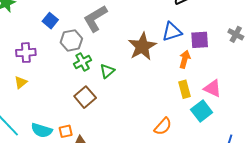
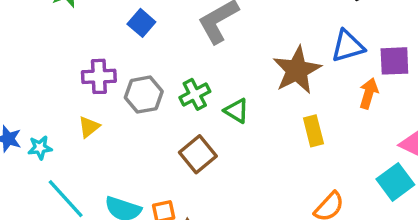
gray hexagon: (71, 40) -> (144, 95), moved
green triangle: (107, 71) -> (236, 111), turned -49
yellow rectangle: (184, 89) -> (313, 131), moved

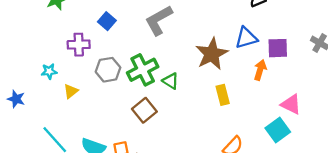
purple cross: (99, 76) -> (79, 45), moved
green cross: (195, 94) -> (143, 70), size x1.5
cyan star: (40, 148) -> (49, 71), moved

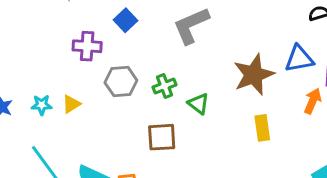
green cross: (143, 70) -> (165, 86), size x0.6
cyan star: (49, 71) -> (42, 105), moved
brown square: (144, 110) -> (162, 137), turned 30

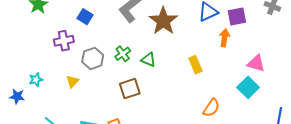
brown star: (254, 75) -> (163, 21), moved
yellow triangle: (71, 104) -> (72, 81), moved
cyan star: (42, 105) -> (36, 80), moved

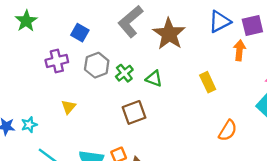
gray hexagon: (93, 58) -> (97, 65), moved
cyan star: (36, 80) -> (29, 125), moved

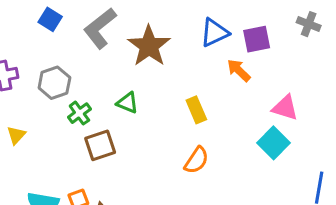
blue square: (80, 33) -> (50, 19), moved
orange arrow: (239, 50) -> (239, 70), turned -54
green cross: (124, 73) -> (79, 113), moved
orange semicircle: (228, 131) -> (196, 160), moved

